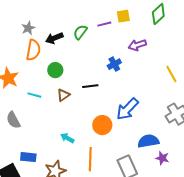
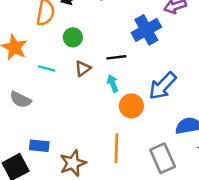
blue cross: (114, 64) -> (146, 30), size x1.6
gray semicircle: (13, 120) -> (21, 100), turned -36
cyan arrow: (67, 138) -> (113, 83), moved, turned 40

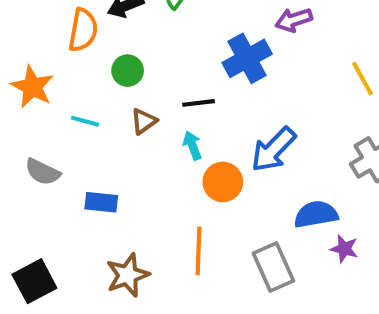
blue rectangle: (39, 146) -> (101, 202), moved

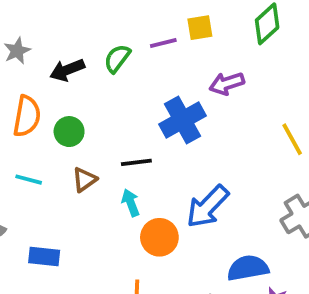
orange semicircle: (83, 30) -> (27, 116), moved

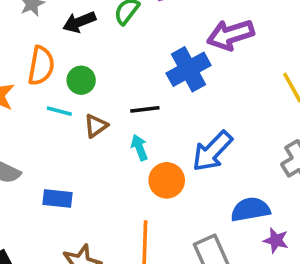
purple arrow: (227, 83) -> (230, 35), size x1.4
cyan line: (29, 180) -> (59, 111), moved

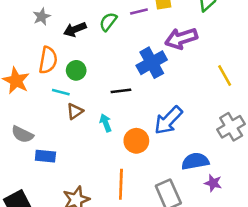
brown triangle: (96, 126) -> (75, 111), moved
cyan arrow: (139, 148) -> (106, 123), moved
blue rectangle: (57, 199) -> (45, 156), moved

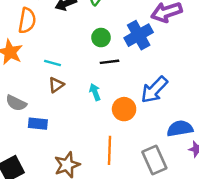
orange semicircle: (48, 60) -> (27, 21), moved
green circle: (76, 70) -> (101, 38), moved
brown triangle: (75, 111) -> (56, 85), moved

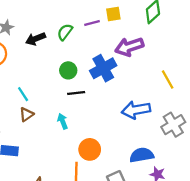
cyan line: (53, 63) -> (23, 94), turned 42
blue arrow: (154, 90) -> (136, 110), moved, turned 36
orange circle: (124, 109) -> (90, 149), moved

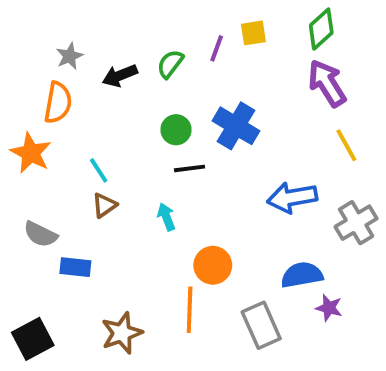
purple line: (92, 23) -> (217, 48), turned -56
purple arrow: (129, 47) -> (327, 83), moved, turned 76
blue cross: (103, 68) -> (236, 126), turned -30

